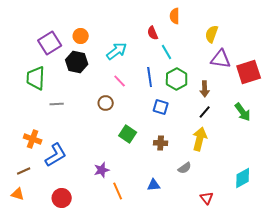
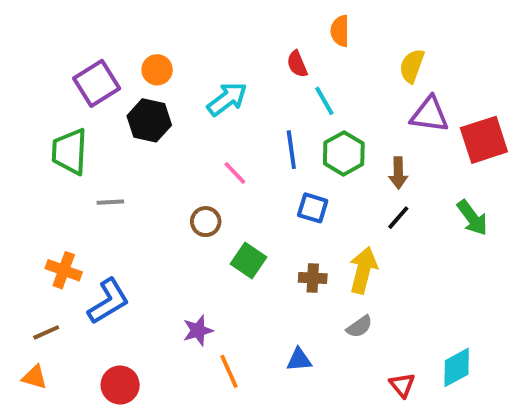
pink line: (120, 81) -> (235, 173), moved
brown circle: (106, 103) -> (206, 222), moved
yellow arrow: (200, 139) -> (363, 270), moved
cyan diamond: (243, 178) -> (457, 367), moved

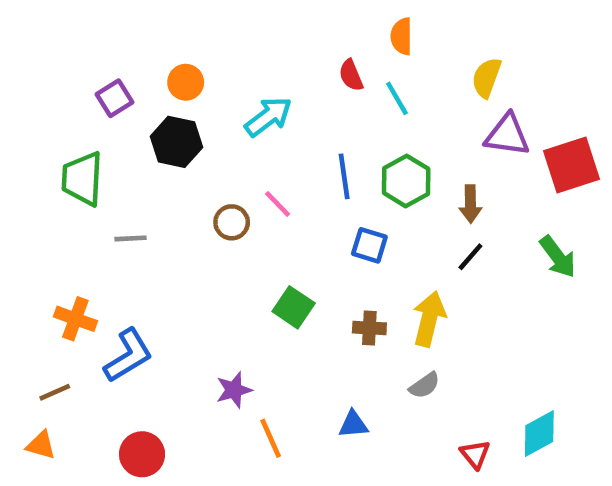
purple square: (97, 83) -> (114, 98), size x0.7
cyan line: (324, 101) -> (397, 98), moved
brown circle: (206, 222) -> (232, 222), moved

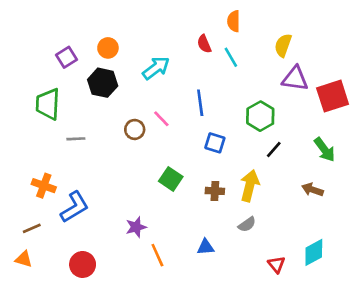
green hexagon: (406, 181) -> (260, 116), moved
brown arrow: (470, 204) -> (312, 190), moved, turned 110

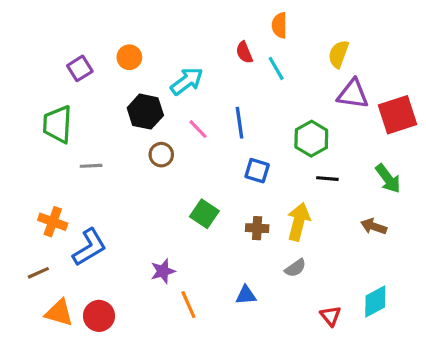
black hexagon: (103, 83) -> (145, 112), moved
pink line: (161, 119) -> (198, 129), moved
black line: (274, 150) -> (327, 179), turned 54
orange triangle: (24, 259) -> (59, 313), moved, size x1.4

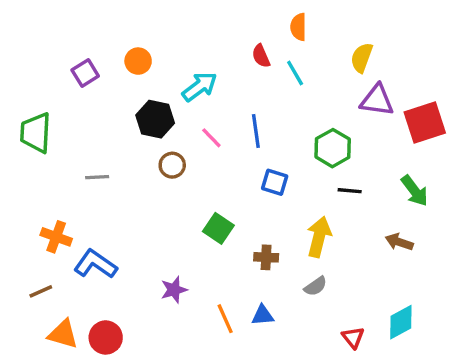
green trapezoid: (57, 124) -> (36, 133), moved
brown cross: (257, 228) -> (266, 257), moved
blue L-shape: (89, 247) -> (95, 264), turned -114
orange line: (188, 305) -> (225, 319), moved

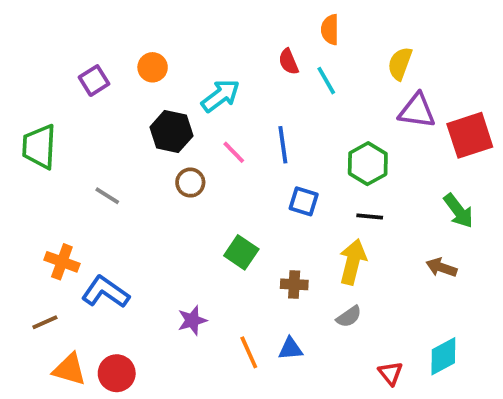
gray line: (97, 177) -> (107, 196), turned 35
black line: (350, 191) -> (370, 216), moved

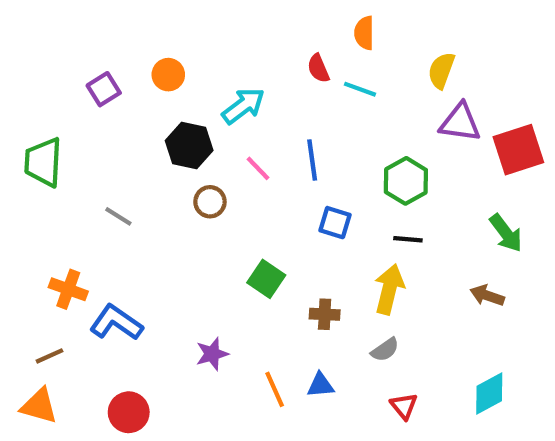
cyan line: (326, 81) -> (360, 89), turned -40
orange triangle: (69, 369) -> (39, 406), moved
red triangle: (390, 373) -> (404, 406), moved

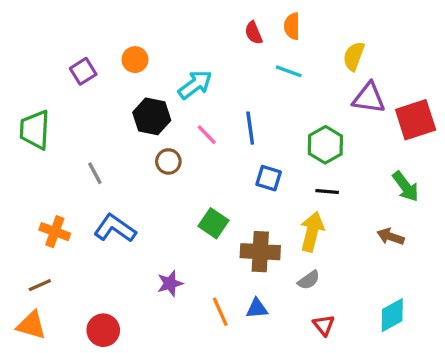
red semicircle: (318, 68) -> (254, 33), moved
gray line: (118, 216) -> (95, 173), turned 30
brown cross: (325, 314) -> (260, 252), size x1.6
blue L-shape: (116, 323) -> (115, 228), moved

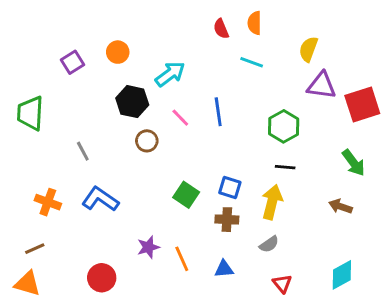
blue square: (269, 178) -> (230, 187), moved
brown cross: (260, 252) -> (227, 220), size x0.7
orange line: (220, 312) -> (182, 259), moved
red circle: (103, 330) -> (102, 278), moved

